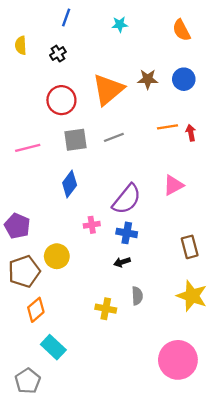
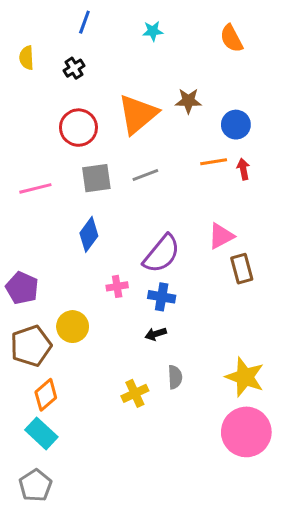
blue circle: (184, 79) -> (236, 125), moved
brown rectangle: (190, 247) -> (242, 269), moved
yellow cross: (106, 309) -> (135, 393), turned -36
cyan rectangle: (53, 347) -> (41, 433), moved
pink circle: (178, 360) -> (246, 432), moved

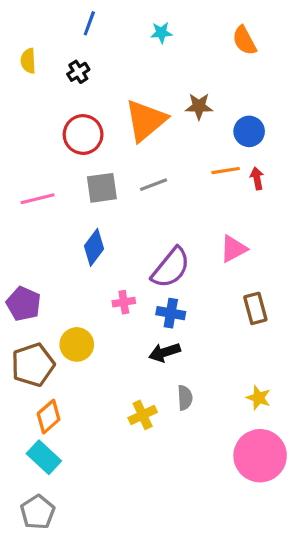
brown rectangle: (242, 269) -> (255, 308), moved
black arrow: (156, 334) -> (165, 352), size x1.4
yellow star: (245, 377) -> (259, 398), size x0.6

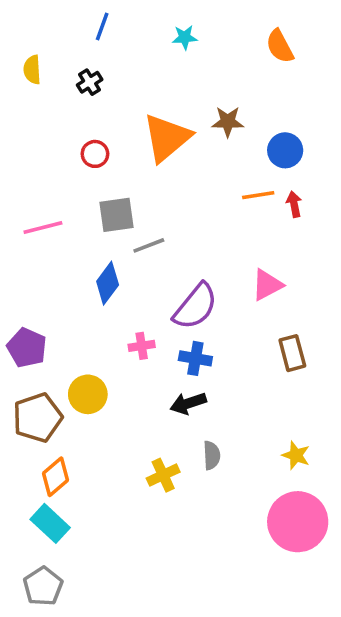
red circle: (83, 135) -> (95, 154), size x0.6
gray line: (154, 185) -> (149, 245), moved

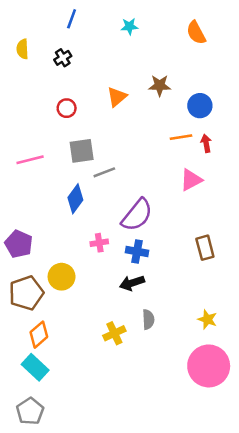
orange triangle: (167, 138) -> (117, 97), size x0.6
pink triangle: (267, 285) -> (191, 180), moved

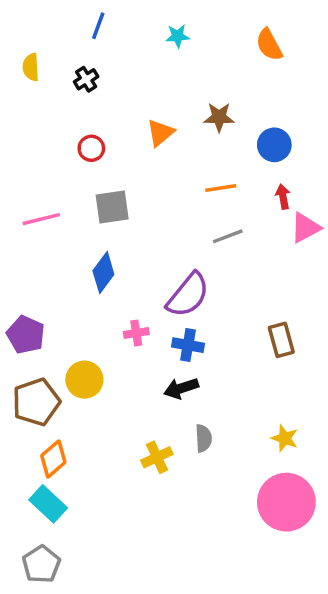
orange line: (181, 137) -> (221, 188), moved
gray line: (104, 172) -> (228, 236), moved
pink triangle: (191, 180) -> (305, 228), moved

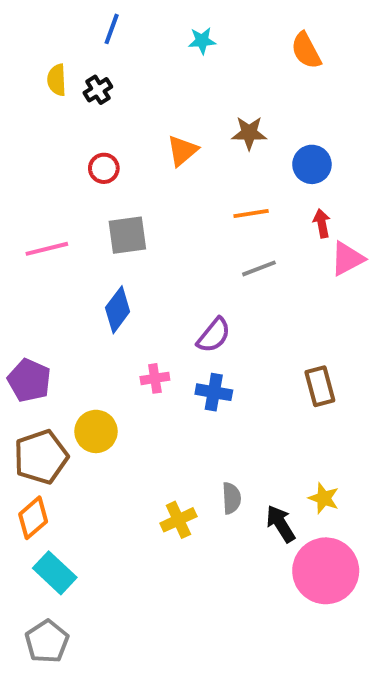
yellow semicircle: (31, 67) -> (57, 80), moved
purple semicircle: (188, 295) -> (214, 335), size x0.7
black arrow: (181, 388) -> (281, 524), moved, turned 76
orange diamond: (53, 459) -> (33, 518), moved

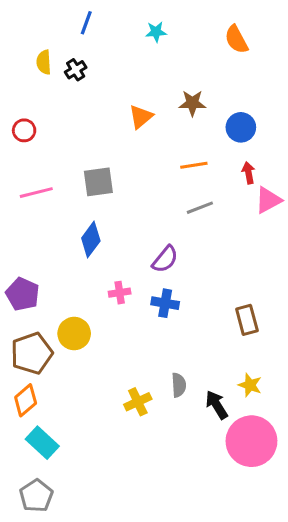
red circle: (104, 168) -> (24, 130), moved
brown rectangle: (320, 386) -> (247, 320), moved

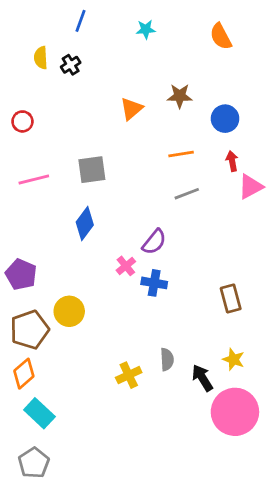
pink cross: (120, 293) -> (126, 266), moved, turned -30

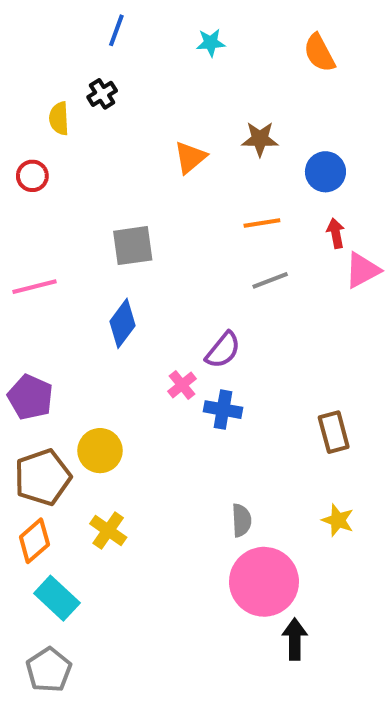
yellow semicircle: (41, 58) -> (59, 118), moved
pink line: (34, 180) -> (34, 287), moved
yellow cross: (129, 375) -> (108, 531), moved, turned -30
black arrow: (202, 378) -> (295, 639), moved, turned 32
pink circle: (235, 412) -> (264, 582), moved

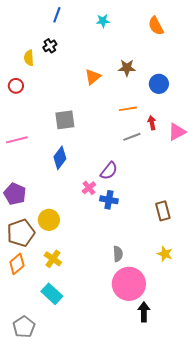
red arrow: (336, 233) -> (152, 123), moved
cyan rectangle: (57, 598) -> (52, 294), moved

